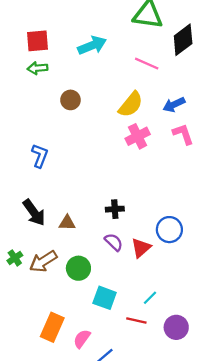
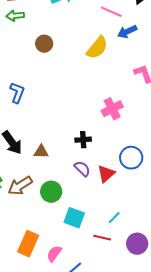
blue arrow: (174, 104) -> (127, 32), moved
pink cross: (138, 136) -> (112, 109), moved

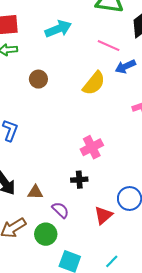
pink cross: (112, 109) -> (92, 147), moved
purple semicircle: (82, 169) -> (60, 210), moved

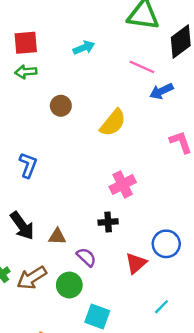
cyan arrow: (58, 29) -> (84, 48), size x0.7
yellow semicircle: (94, 83) -> (113, 123), moved
cyan line: (112, 261) -> (161, 307), moved

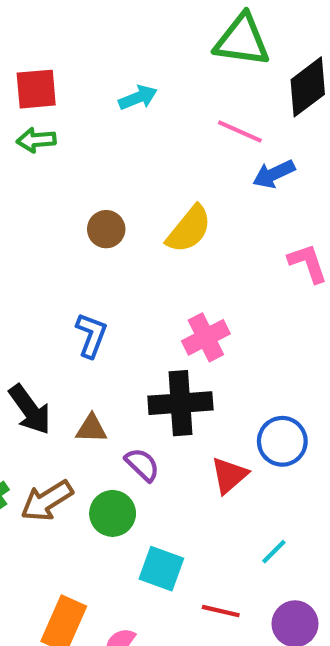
brown circle: (61, 106) -> (106, 229), moved
blue L-shape: (28, 165) -> (91, 335), moved
black cross: (108, 222) -> (180, 403), size x1.8

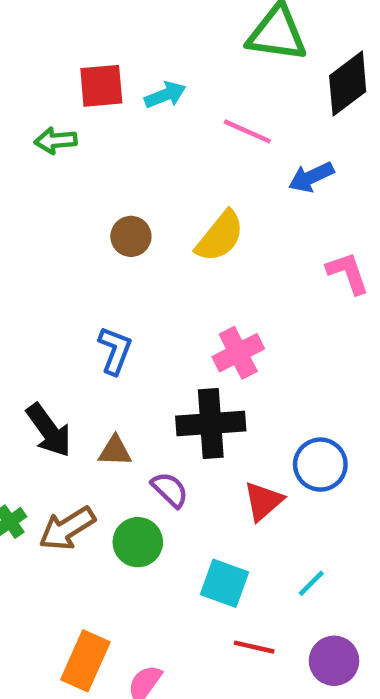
red square: (36, 89) -> (101, 86), moved
pink line: (240, 132) -> (247, 131), moved
cyan square: (161, 569) -> (224, 583), moved

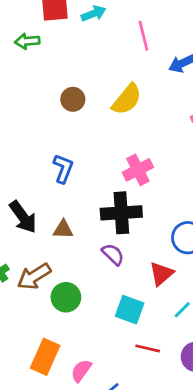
pink line: (247, 131) -> (143, 36), turned 52
purple semicircle: (170, 490) -> (113, 254), moved
red triangle: (263, 501) -> (161, 274), moved
green circle: (138, 542) -> (66, 297), moved

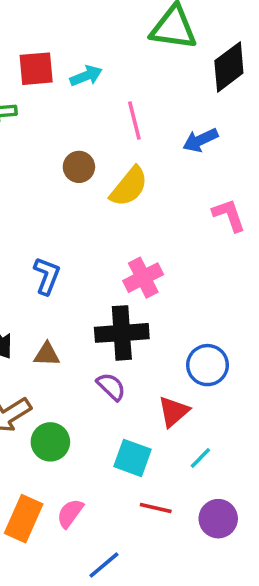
pink line: (143, 36) -> (134, 120), moved
brown circle: (73, 99) -> (79, 167), moved
pink semicircle: (81, 371) -> (70, 513), moved

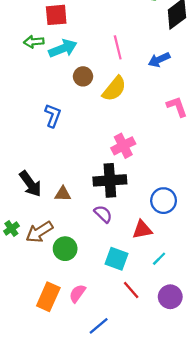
cyan arrow: (86, 76) -> (63, 48), moved, size x1.4
blue L-shape: (47, 276) -> (53, 116), moved
red triangle: (174, 412) -> (142, 230), turned 30
red line: (156, 508) -> (131, 290), turned 36

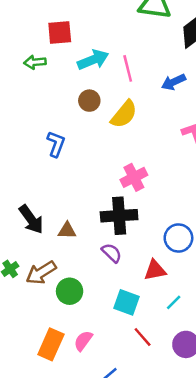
cyan arrow: (63, 48) -> (93, 60), moved

